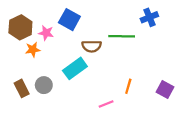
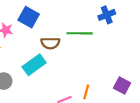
orange line: (128, 86) -> (86, 92), moved

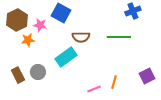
green line: (80, 33) -> (119, 37), moved
purple square: (122, 85) -> (147, 76), turned 35

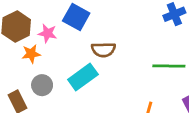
green line: (119, 37) -> (169, 66), moved
gray circle: (38, 72) -> (42, 85), moved

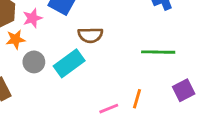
pink star: (48, 33) -> (32, 18), turned -30
gray circle: (42, 85) -> (34, 62), moved

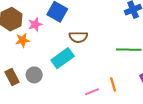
gray circle: (34, 62) -> (34, 75), moved
orange line: (137, 99) -> (113, 84), turned -32

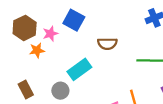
brown semicircle: (78, 37) -> (107, 44), moved
gray circle: (34, 75) -> (60, 91), moved

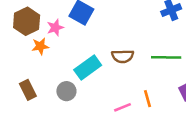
brown semicircle: (107, 44) -> (123, 56), moved

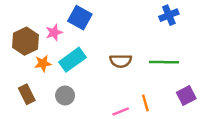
brown hexagon: (27, 21) -> (26, 41), moved
orange star: (40, 46) -> (43, 63), moved
cyan rectangle: (88, 67) -> (72, 60), moved

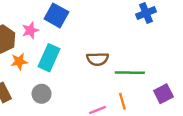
cyan rectangle: (72, 60) -> (49, 58), turned -30
green line: (164, 62) -> (130, 73), moved

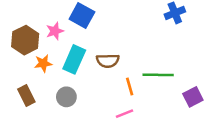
brown semicircle: (97, 59) -> (108, 61), moved
orange line: (122, 101) -> (130, 87), moved

